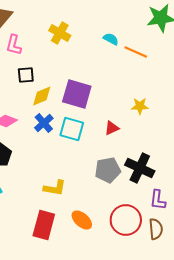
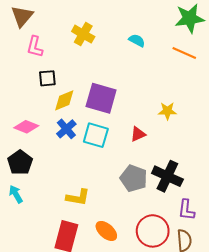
orange line: (136, 52) -> (184, 53), moved
gray pentagon: (108, 170) -> (134, 178), turned 30

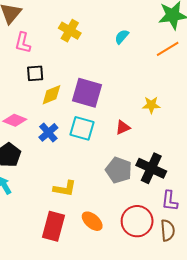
cyan semicircle: (137, 40) -> (122, 37), turned -77
orange line: (184, 53) -> (168, 49), turned -55
blue cross: (66, 129) -> (48, 132), moved

